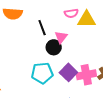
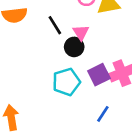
purple square: (68, 72) -> (99, 75), turned 30

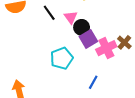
black circle: (74, 47) -> (82, 27), moved
purple square: (99, 75) -> (88, 39), moved

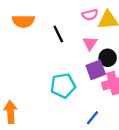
pink triangle: (71, 17) -> (90, 43), moved
black circle: (82, 27) -> (108, 58), moved

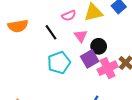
pink semicircle: (90, 15) -> (69, 16), moved
cyan pentagon: (63, 86) -> (59, 63), moved

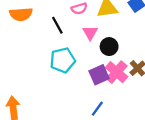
purple square: (90, 59) -> (99, 75), moved
pink cross: (108, 68) -> (117, 72), turned -30

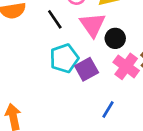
pink triangle: (90, 33) -> (93, 25), size x1.5
purple square: (99, 75) -> (87, 69), moved

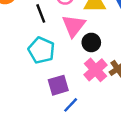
cyan pentagon: (64, 58) -> (41, 50), turned 30
purple square: (87, 69) -> (58, 85), moved

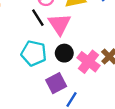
black line: (41, 13) -> (38, 18), moved
black circle: (91, 42) -> (64, 53), moved

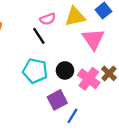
pink triangle: (60, 24) -> (93, 39), moved

